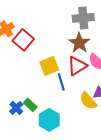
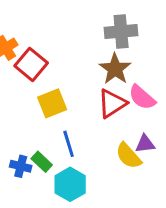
yellow square: (49, 66) -> (52, 103), moved
blue line: (61, 82) -> (69, 144), moved
blue cross: (16, 108) -> (21, 166), turned -32

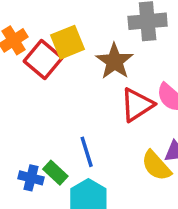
brown star: (115, 69) -> (114, 61), moved
yellow square: (52, 103) -> (68, 42), moved

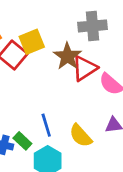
red triangle: (137, 105) -> (85, 68), moved
yellow semicircle: (156, 166) -> (81, 136), moved

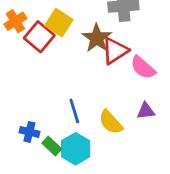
yellow square: (32, 42) -> (59, 23), turned -35
green rectangle: (22, 141) -> (52, 146), moved

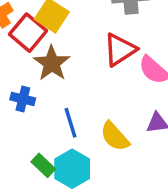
brown star: (97, 38) -> (52, 63), moved
blue cross: (29, 132) -> (23, 99), moved

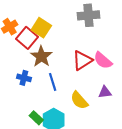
red triangle: (120, 50) -> (82, 60), moved
blue line: (70, 123) -> (53, 82), moved

